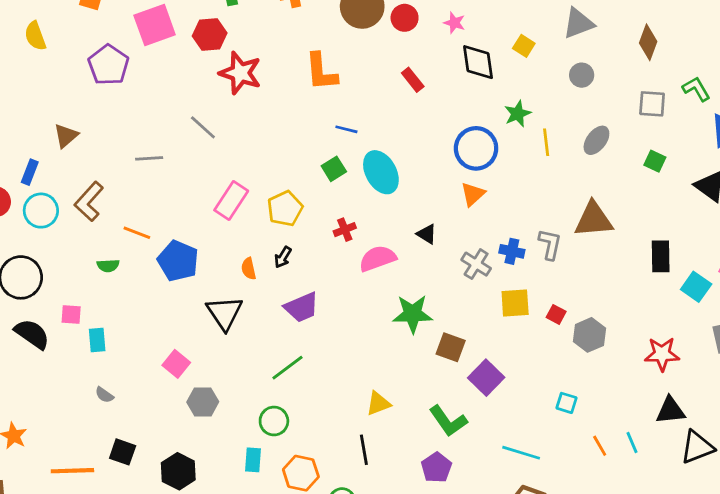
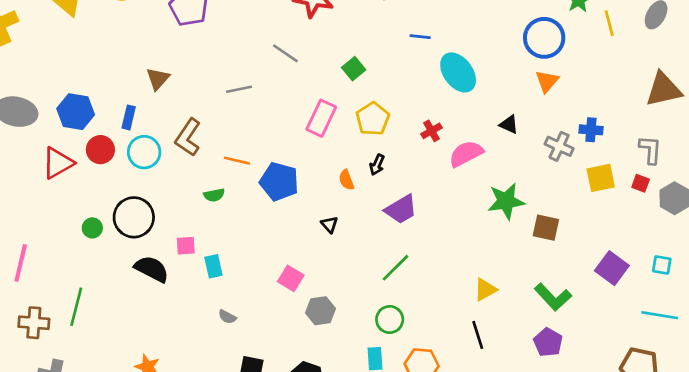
green square: (334, 169) -> (354, 69), moved
gray L-shape: (550, 244) -> (650, 150), moved
black triangle: (225, 313) -> (329, 224), size x0.5
purple square: (486, 378) -> (612, 268), moved
cyan line: (521, 453) -> (660, 315), moved

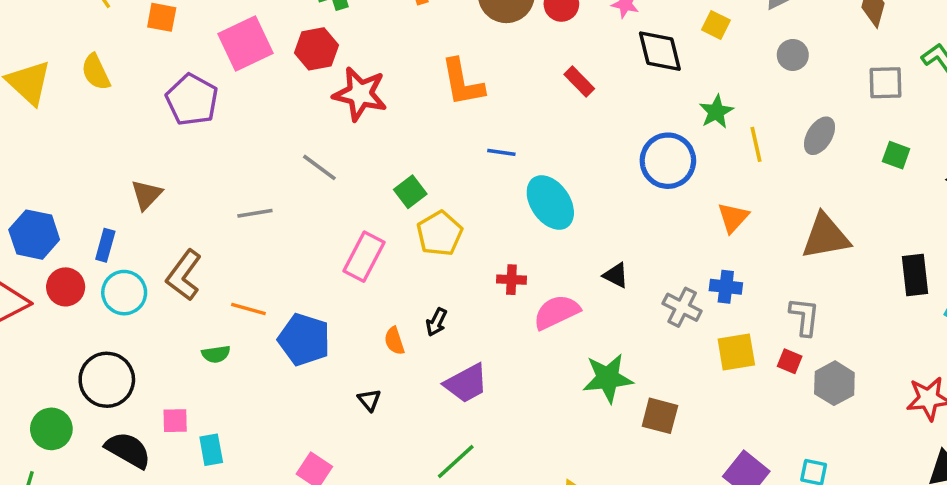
orange triangle: (547, 81) -> (733, 218), moved
yellow pentagon: (373, 119) -> (440, 234), moved
red cross: (431, 131) -> (511, 280), turned 30
green circle: (92, 228) -> (51, 429), moved, size x1.5

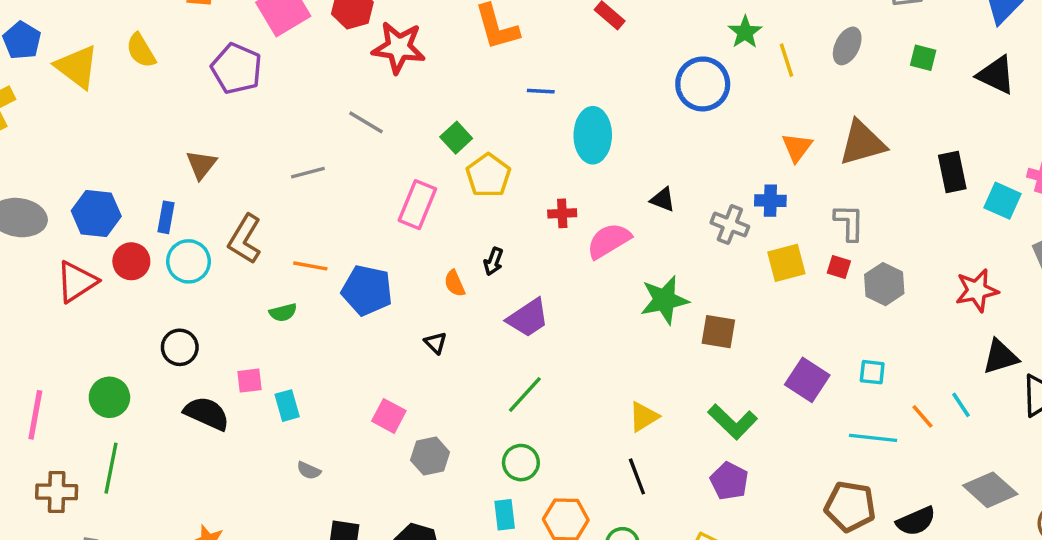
cyan ellipse: (550, 203) -> (593, 135), turned 40
orange triangle: (733, 218) -> (797, 147), moved
black circle: (107, 380) -> (180, 347), size x0.7
green circle: (51, 429) -> (109, 397), moved

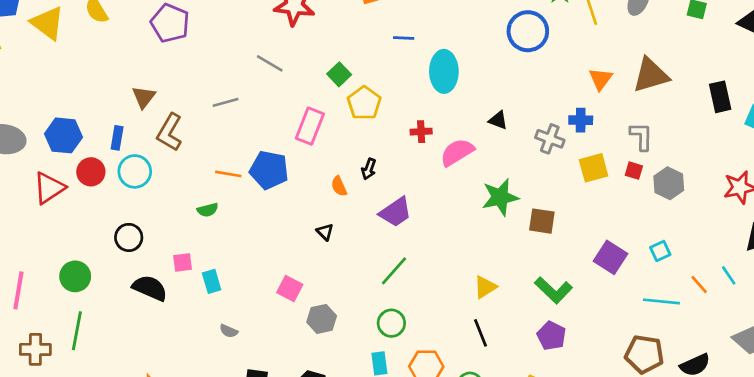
brown L-shape: (245, 239) -> (170, 132), moved
blue pentagon: (367, 290) -> (269, 170), moved
cyan square: (872, 372) -> (660, 251), turned -30

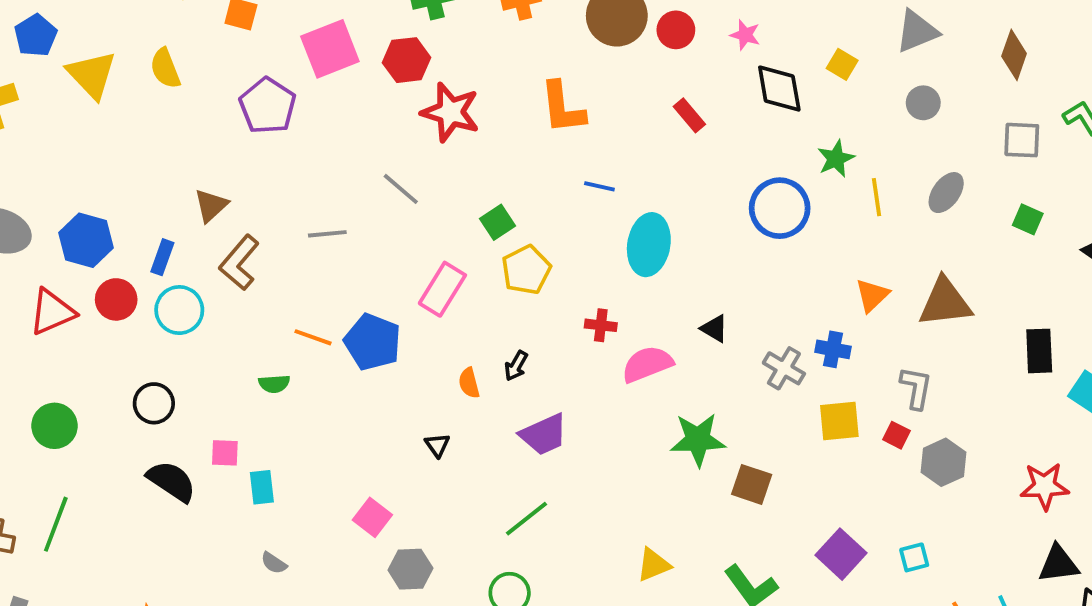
green circle: (75, 276) -> (54, 426), moved

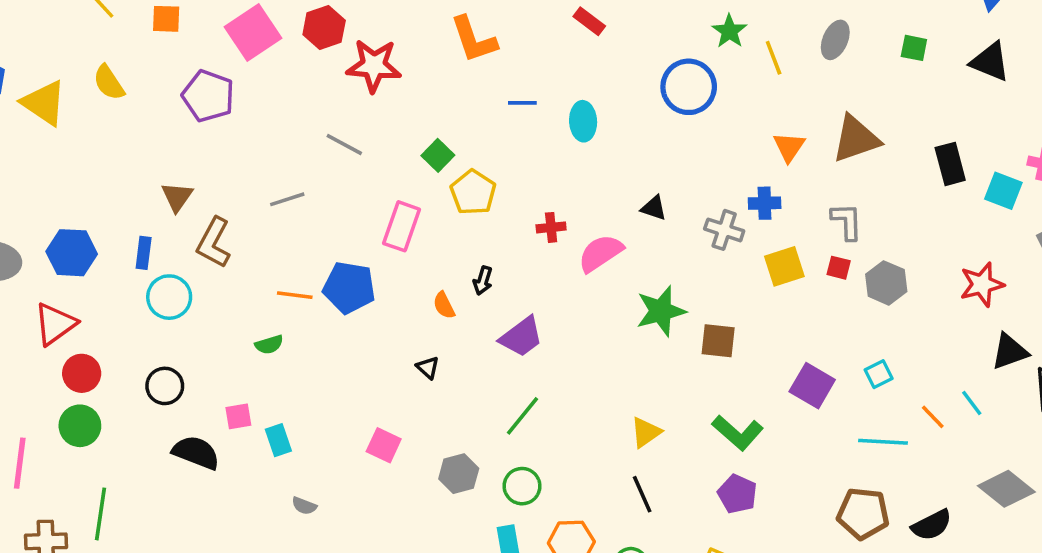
cyan ellipse: (649, 245) -> (583, 121), moved, size x0.7
red circle: (116, 299) -> (82, 373), moved
gray hexagon: (410, 569) -> (459, 474), moved

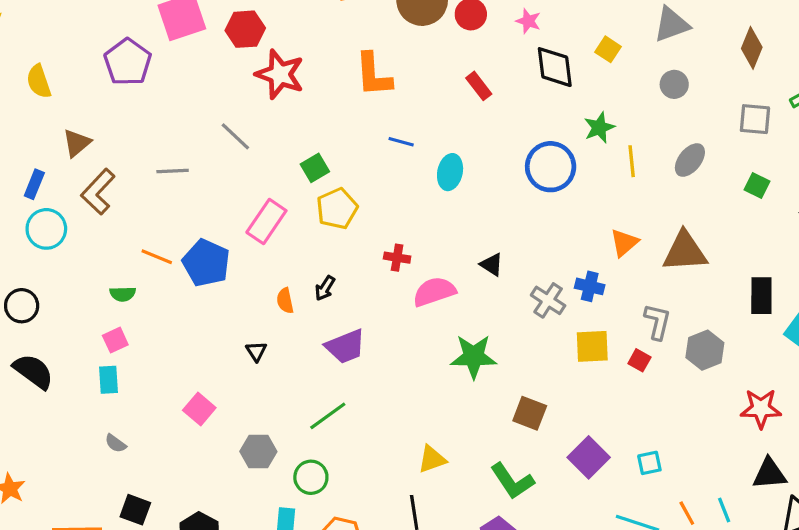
yellow semicircle: (109, 83) -> (39, 81), moved
gray hexagon: (886, 283) -> (705, 350), moved
brown square: (718, 341) -> (530, 413), moved
pink square: (238, 416) -> (115, 340), moved, turned -30

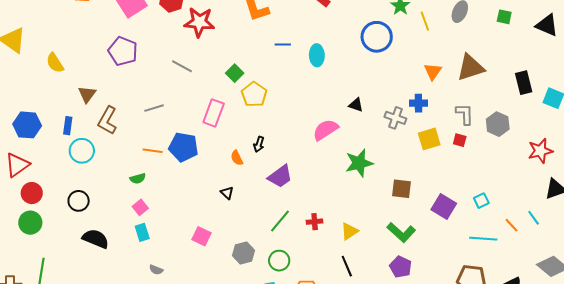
purple pentagon: (128, 62) -> (123, 51), moved
gray line: (173, 171) -> (154, 108), moved
red cross: (397, 258) -> (315, 222), moved

